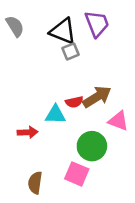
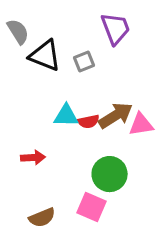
black triangle: (63, 31) -> (45, 56), moved
cyan triangle: (55, 115) -> (66, 116), moved
pink triangle: (118, 121) -> (141, 125), moved, turned -30
brown semicircle: (35, 183) -> (42, 218), turned -120

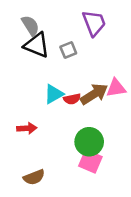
gray semicircle: (18, 32) -> (30, 26), moved
cyan triangle: (66, 116) -> (54, 94), turned -30
pink triangle: (141, 125) -> (116, 88), moved
pink square: (92, 207) -> (90, 161), moved

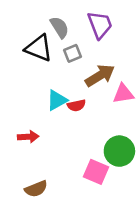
gray semicircle: (30, 26) -> (60, 27), moved
brown arrow: (94, 94) -> (100, 76), moved
green circle: (89, 142) -> (119, 151), moved

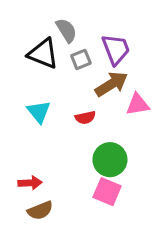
purple trapezoid: (100, 25) -> (116, 49), moved
cyan triangle: (57, 100) -> (39, 112), moved, turned -40
red arrow: (28, 137) -> (30, 183), moved
green circle: (119, 151) -> (110, 160), moved

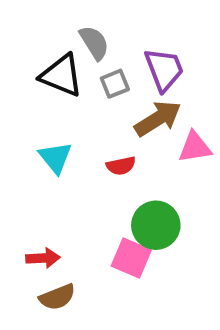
pink square: (107, 192) -> (131, 258), moved

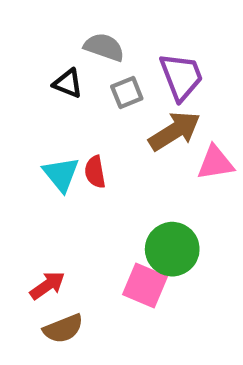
gray semicircle: (94, 43) -> (104, 47), turned -39
black triangle: (61, 75) -> (68, 83), size x0.6
red semicircle: (121, 166) -> (95, 172), moved, turned 92
red arrow: (43, 258) -> (47, 285), turned -32

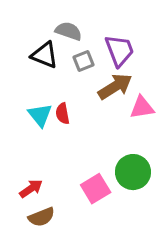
black triangle: (68, 83) -> (45, 55), size x1.4
green circle: (172, 249) -> (133, 172), moved
pink square: (145, 285) -> (96, 189), turned 36

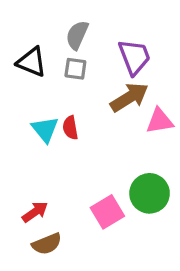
gray semicircle: (69, 31) -> (77, 35), turned -85
black triangle: (45, 55) -> (32, 62), moved
gray square: (84, 61) -> (75, 69), moved, turned 30

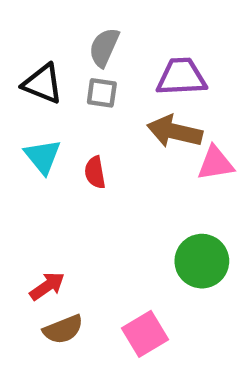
purple trapezoid: (134, 57) -> (181, 77), turned -72
brown arrow: (129, 97) -> (175, 131), turned -135
cyan triangle: (45, 129) -> (43, 157), moved
pink square: (107, 212) -> (145, 334), moved

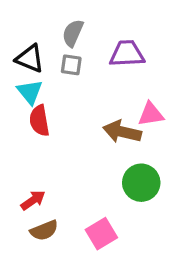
brown arrow: (175, 131) -> (122, 132), moved
cyan triangle: (43, 157) -> (30, 92), moved
red semicircle: (95, 172) -> (39, 121), moved, size x1.4

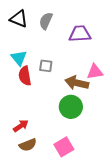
black triangle: (30, 59) -> (19, 19), moved
gray square: (71, 65) -> (46, 66), moved
green circle: (141, 183) -> (71, 107), moved

